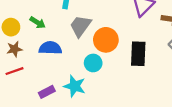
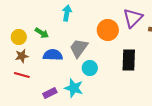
gray trapezoid: (80, 26) -> (79, 48), moved
orange circle: (106, 40) -> (108, 30), moved
red line: (14, 71) -> (22, 75), turned 35

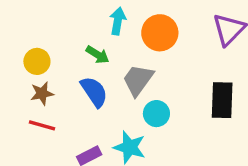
orange circle: (108, 30) -> (160, 33), moved
green arrow: (42, 33) -> (98, 55), moved
blue semicircle: (53, 55) -> (94, 92), turned 54

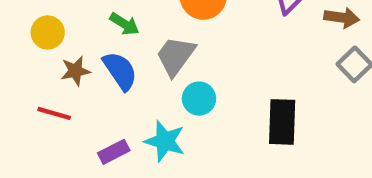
brown star: (42, 93) -> (75, 71), moved
black rectangle: (222, 100) -> (282, 122), moved

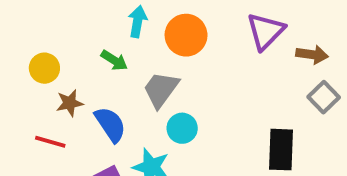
blue semicircle: (120, 71) -> (110, 124), moved
black rectangle: (282, 122) -> (281, 150), moved

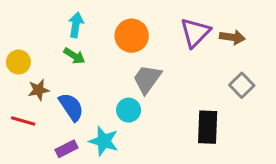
cyan arrow: (138, 22) -> (76, 25), moved
brown arrow: (312, 55) -> (232, 37), moved
gray trapezoid: (161, 89) -> (147, 79), moved

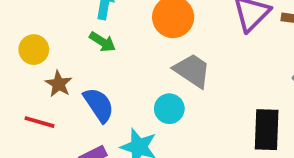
gray trapezoid: (147, 79) -> (192, 71), turned 88
brown star: (39, 90) -> (59, 84), turned -30

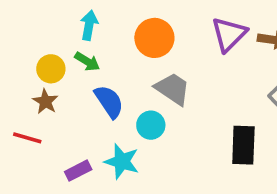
yellow circle: (34, 50) -> (51, 69), moved
blue semicircle: (99, 105) -> (109, 102), moved

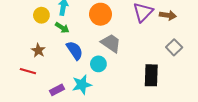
yellow circle: (51, 69) -> (41, 15), moved
cyan star: (122, 161) -> (82, 85), turned -30

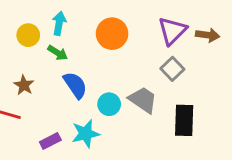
gray trapezoid: (111, 43) -> (143, 100), moved
gray square: (174, 47) -> (172, 69), moved

